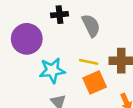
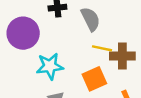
yellow line: (89, 62) -> (102, 48), moved

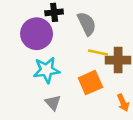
purple circle: (23, 33) -> (37, 34), moved

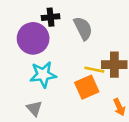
yellow line: (98, 53) -> (94, 70), moved
gray triangle: (53, 103) -> (34, 108), moved

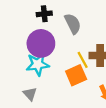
purple circle: (33, 38) -> (41, 43), moved
yellow line: (94, 70) -> (83, 60), turned 49

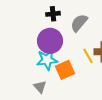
gray semicircle: (73, 24) -> (79, 23), turned -114
orange square: (76, 75) -> (65, 70), moved

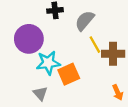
purple circle: (50, 41) -> (29, 39), moved
yellow line: (88, 56) -> (95, 45), moved

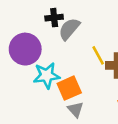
gray semicircle: (85, 21) -> (69, 29), moved
gray triangle: (40, 94) -> (75, 109), moved

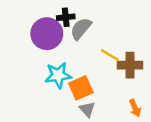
purple circle: (25, 49) -> (47, 34), moved
yellow line: (98, 55) -> (110, 55), turned -30

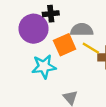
gray semicircle: (81, 29) -> (82, 30), moved, turned 50
orange square: (81, 88) -> (65, 45), moved

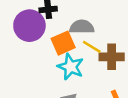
cyan star: (44, 67) -> (71, 67), moved, turned 30

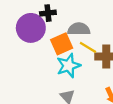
cyan star: (71, 67) -> (69, 66), turned 30

